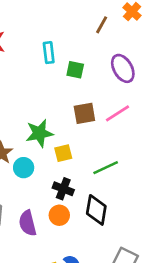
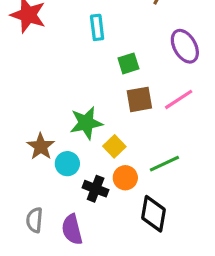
green square: (75, 70) -> (128, 63), moved, turned -30
yellow square: (63, 153) -> (114, 146), turned -30
black cross: (63, 189) -> (96, 189), moved
orange circle: (59, 215) -> (125, 178), moved

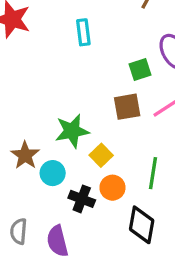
green square: (128, 63) -> (140, 70), moved
green line: (164, 164) -> (153, 173), turned -56

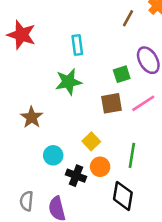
green star: (72, 131) -> (68, 82), moved
brown star: (25, 155) -> (32, 117), moved

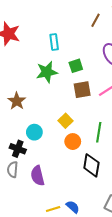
green square: (122, 74) -> (76, 66), moved
black cross: (76, 176) -> (18, 149), moved

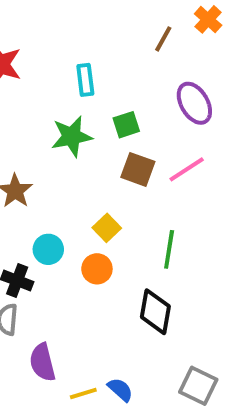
brown square: (82, 90) -> (138, 169), turned 30
orange circle: (73, 142) -> (97, 269), moved
purple semicircle: (37, 176) -> (42, 362), moved

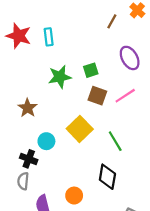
cyan rectangle: (85, 80) -> (49, 37), moved
yellow square: (107, 228) -> (80, 129), size x1.6
green line: (169, 249) -> (115, 141), turned -40
orange circle: (97, 269) -> (74, 196), moved

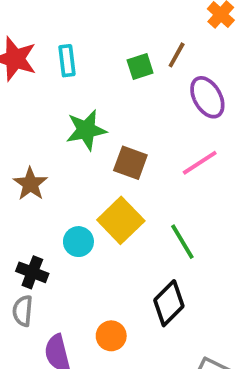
brown line: (112, 21) -> (177, 55), moved
green square: (91, 70) -> (140, 67), moved
brown square: (97, 96) -> (130, 163), moved
cyan circle: (46, 141) -> (78, 242), moved
black diamond: (107, 177) -> (169, 303), turned 35

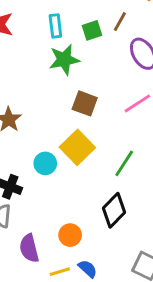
cyan rectangle: (67, 61) -> (55, 26), moved
green star: (86, 130) -> (64, 60), moved
green line: (182, 242) -> (124, 163), turned 64

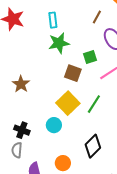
green square: (92, 30) -> (90, 57), moved
cyan circle: (45, 163) -> (54, 125), moved
green line: (124, 163) -> (94, 104), moved

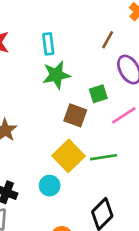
green line: (94, 104) -> (104, 157), turned 48

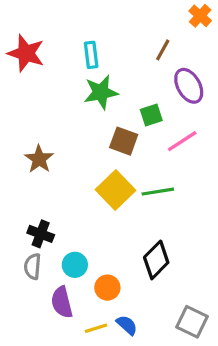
cyan circle: (50, 186) -> (75, 265), moved

